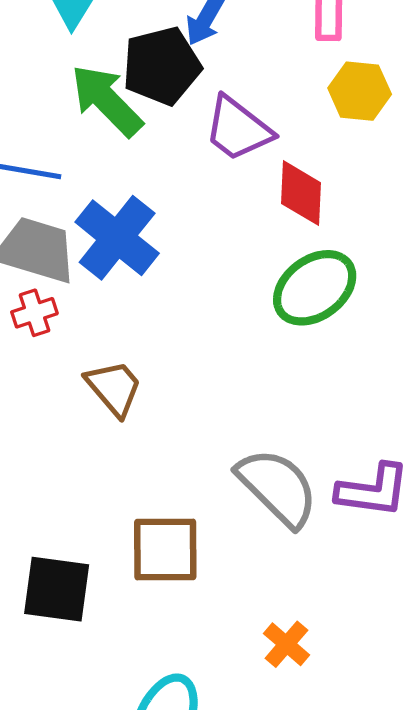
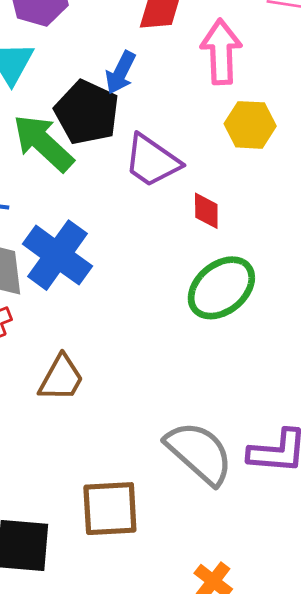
black pentagon: (162, 66) -> (87, 112), turned -30
red diamond: (301, 193) -> (206, 211), size x0.7
brown trapezoid: (114, 388) -> (61, 378), turned 72

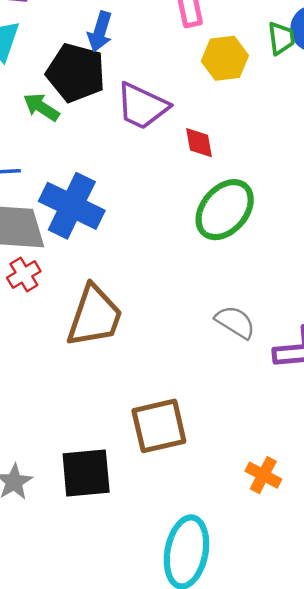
green arrow: (43, 143) -> (41, 107), size x0.6
brown trapezoid: (61, 378) -> (94, 316), size x1.4
gray semicircle: (199, 453) -> (235, 322), moved, size x0.6

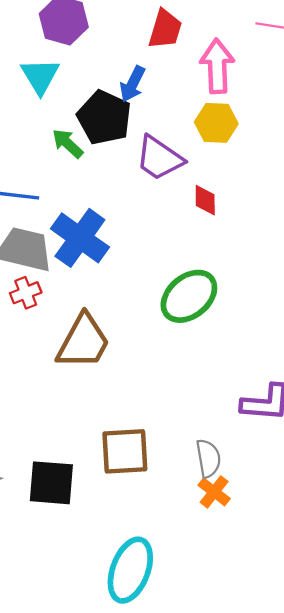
yellow hexagon: (225, 58) -> (216, 123), moved
green ellipse: (225, 210) -> (189, 296), moved
gray semicircle: (235, 322) -> (208, 458), moved, turned 39
orange cross: (263, 475) -> (214, 492), moved

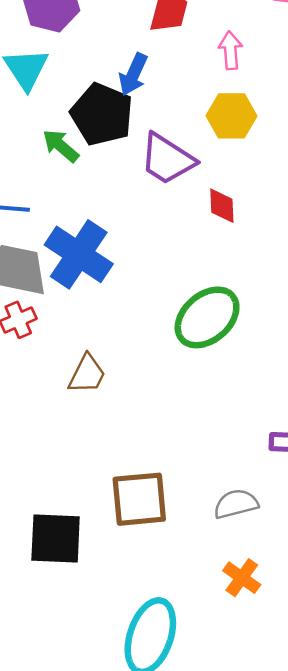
pink arrow: (217, 66) -> (230, 50), size x0.6
brown trapezoid: (83, 342) -> (87, 374), size x0.6
gray semicircle: (208, 458) -> (236, 504), turned -93
orange cross: (214, 492) -> (242, 578), moved

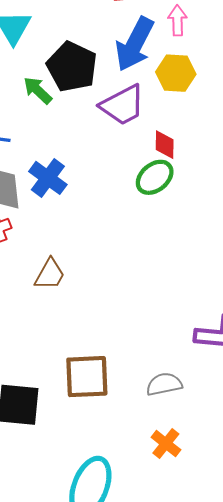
blue arrow: (133, 74) -> (135, 44), moved, size x1.6
purple trapezoid: (167, 159) -> (123, 105), turned -63
blue cross: (79, 254) -> (48, 178), size x0.7
green ellipse: (207, 317) -> (155, 177), moved, size x0.7

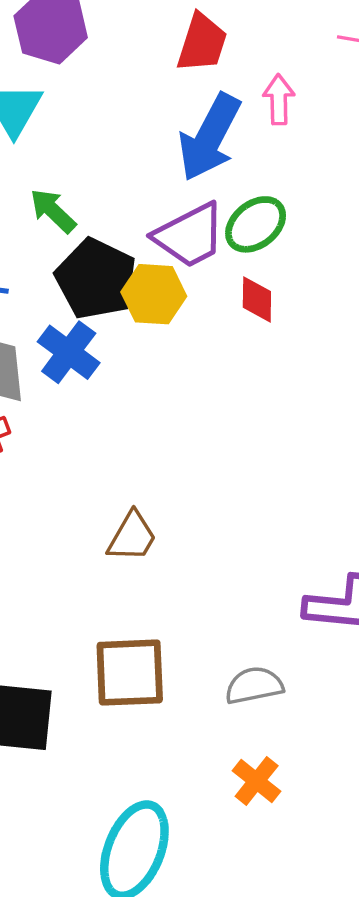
black pentagon: (72, 67) -> (96, 279), moved
yellow hexagon: (176, 73) -> (154, 294), moved
green ellipse: (155, 177) -> (256, 224), moved
brown trapezoid: (50, 274) -> (132, 537), moved

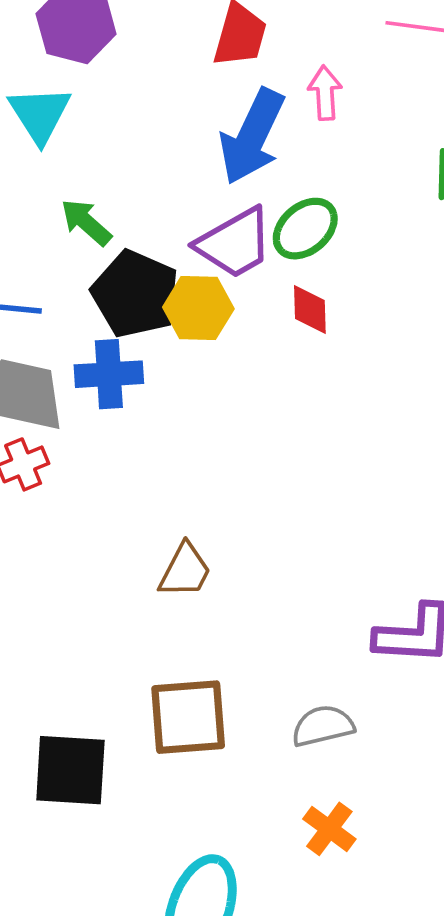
blue cross: (69, 352) -> (109, 374), turned -38

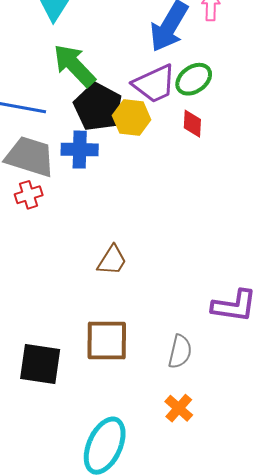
green arrow: (86, 222) -> (74, 66), size x1.6
gray semicircle: (323, 726) -> (180, 352), turned 112

